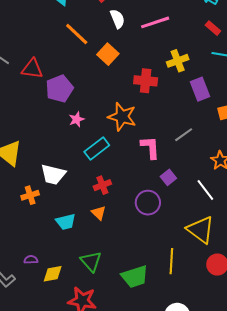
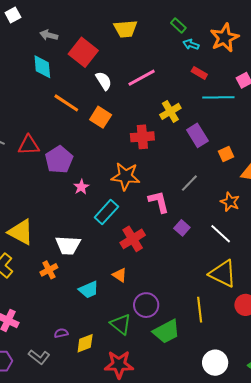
red cross: (102, 185) -> (133, 239), moved, size x1.4
purple circle: (148, 203) -> (146, 305), moved

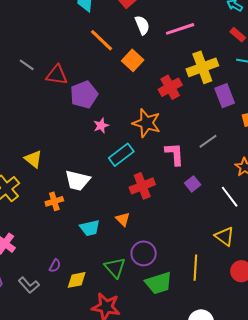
yellow cross: (170, 111) -> (202, 67), size x1.4
red cross: (142, 137) -> (170, 87), turned -35
yellow triangle: (21, 232) -> (33, 159), size x0.7
yellow triangle: (223, 274) -> (225, 236), size x0.7
purple semicircle: (61, 333) -> (55, 266), turned 120

